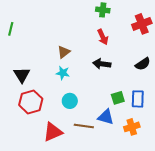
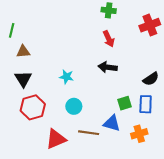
brown triangle: (64, 52) -> (23, 51), moved, turned 32
black semicircle: (143, 64) -> (151, 79), moved

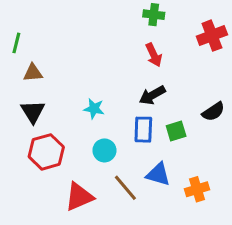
black arrow: (108, 67) -> (152, 95), turned -36
green square: (124, 103) -> (176, 131), moved
blue rectangle: (146, 104) -> (143, 130), moved
brown line: (89, 133) -> (125, 188), turned 42

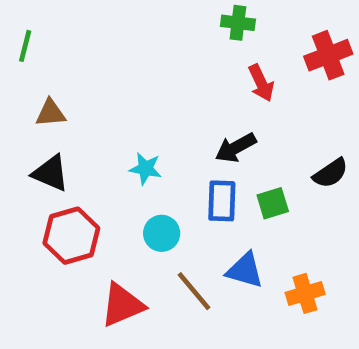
green line: (16, 43) -> (25, 46), moved
red arrow: (154, 55) -> (261, 83), moved
black triangle: (33, 112) -> (51, 173), turned -35

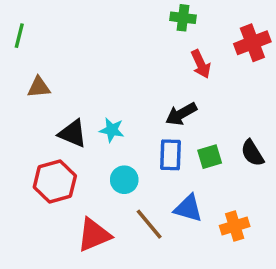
black triangle: (51, 173) -> (73, 133), moved
black semicircle: (331, 173) -> (252, 153), moved, turned 92

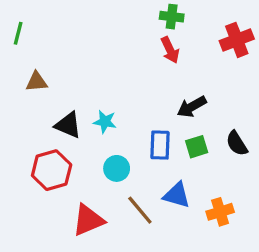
red arrow: (201, 64) -> (170, 50), moved
black arrow: (181, 114) -> (192, 107), moved

